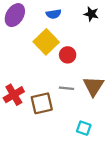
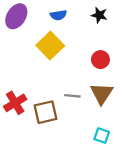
red circle: (68, 55) -> (100, 60), moved
cyan square: (84, 128) -> (102, 136), moved

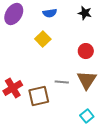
yellow square: (50, 46) -> (43, 39), size x0.7
cyan square: (102, 136) -> (87, 116), turned 32

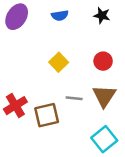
yellow square: (43, 39) -> (59, 62), moved
cyan square: (87, 116) -> (104, 139), size x1.5

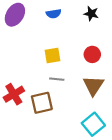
yellow square: (59, 62) -> (53, 55), turned 35
gray line: (74, 98) -> (57, 79), moved

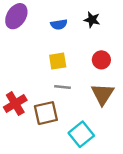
blue semicircle: (54, 14) -> (59, 24), moved
black star: (91, 14) -> (92, 20), moved
cyan square: (93, 124) -> (81, 134), moved

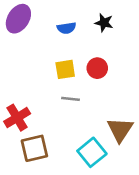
red circle: (101, 60) -> (97, 68), moved
brown triangle: (103, 94) -> (120, 130), moved
brown square: (46, 113) -> (34, 148), moved

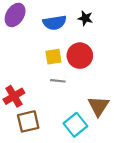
blue semicircle: (67, 28) -> (55, 23), size x1.5
red circle: (97, 68) -> (80, 56), size x1.5

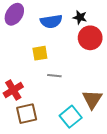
red circle: (80, 56) -> (90, 38), moved
yellow square: (53, 57) -> (40, 53), moved

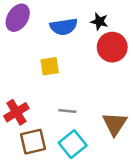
gray line: (54, 76) -> (67, 111), moved
cyan square: (71, 117) -> (73, 144), moved

